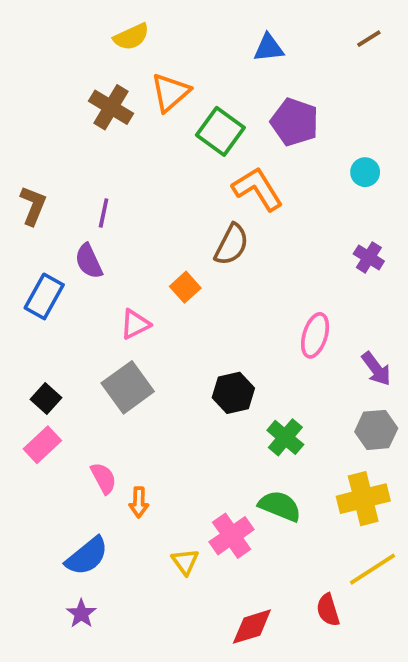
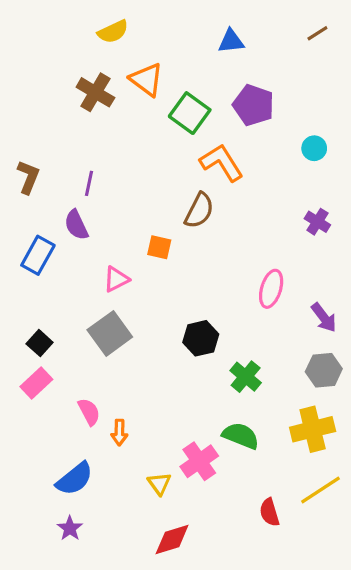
orange triangle: (170, 92) -> (147, 80), turned -42
orange square: (185, 287) -> (159, 247), turned -35
red semicircle: (328, 610) -> (269, 512), moved
red diamond: (252, 627) -> (172, 539), moved

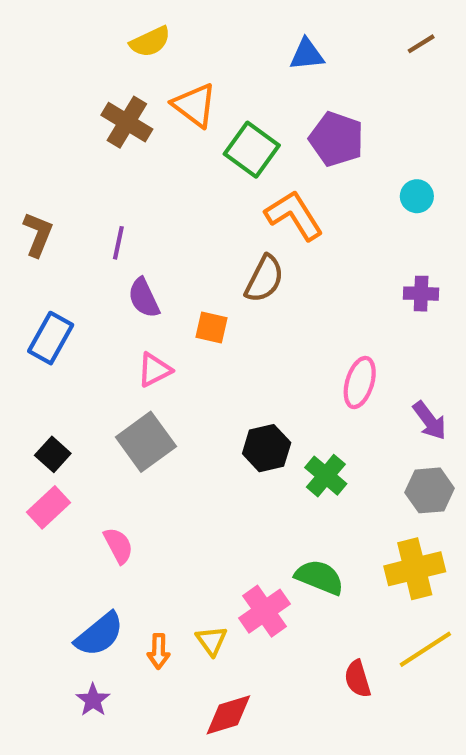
purple cross: (317, 222) -> (421, 294), turned -30
purple semicircle: (76, 225) -> (144, 298), moved
green cross: (246, 377) -> (326, 476), moved
orange arrow: (119, 432) -> (159, 651), moved

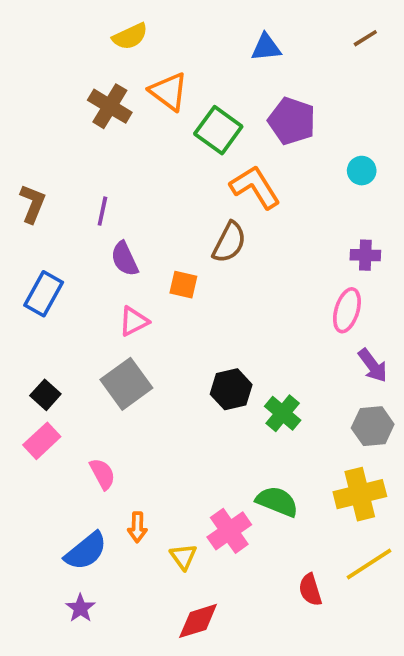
pink ellipse: (360, 382) -> (347, 310), moved
orange arrow: (159, 651) -> (137, 527), moved

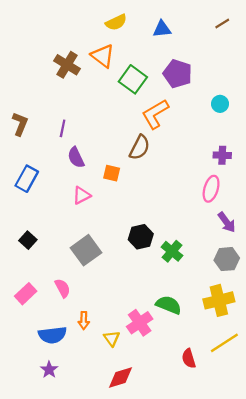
yellow semicircle: (130, 36) -> (116, 22), moved
orange L-shape: (255, 187) -> (155, 114), turned -88
gray square: (126, 384) -> (86, 250), moved
pink rectangle: (42, 441) -> (26, 294), moved
blue semicircle: (86, 551) -> (52, 335), turned 32

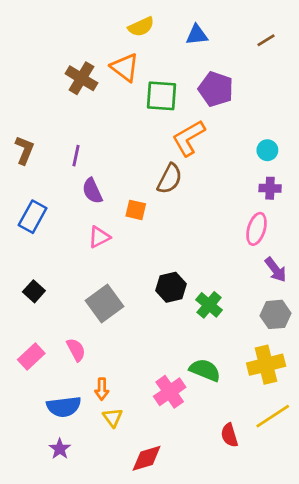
brown line: (222, 23) -> (266, 40), moved
green square: (133, 79) -> (162, 96), turned -32
cyan circle: (220, 104) -> (267, 150), moved
yellow triangle: (112, 338) -> (113, 418), moved

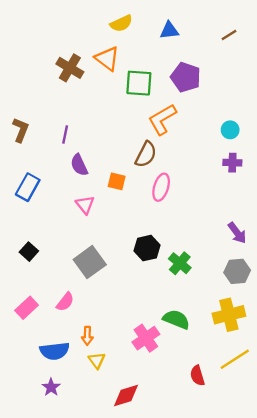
pink ellipse: (257, 229) -> (161, 187), moved
pink triangle: (99, 237) -> (85, 205), turned -42
pink semicircle: (76, 350) -> (65, 302), turned 66

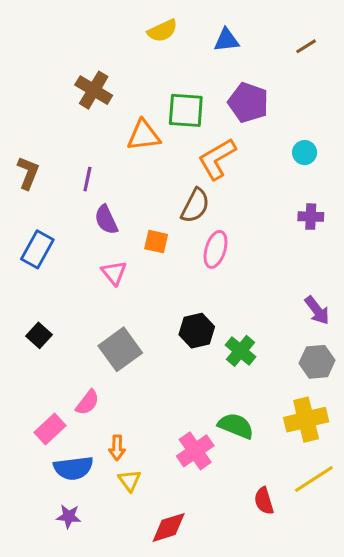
orange triangle: (107, 58) -> (144, 135), moved, turned -44
cyan circle: (230, 130) -> (305, 153), moved
pink rectangle: (27, 308) -> (50, 429), moved
purple star: (51, 387) -> (69, 516), turned -30

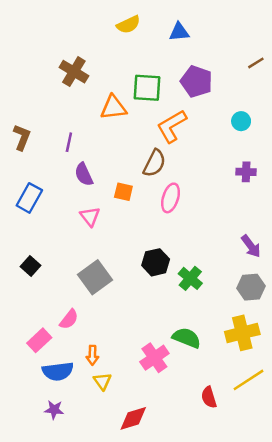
brown line: (306, 46) -> (256, 63), moved

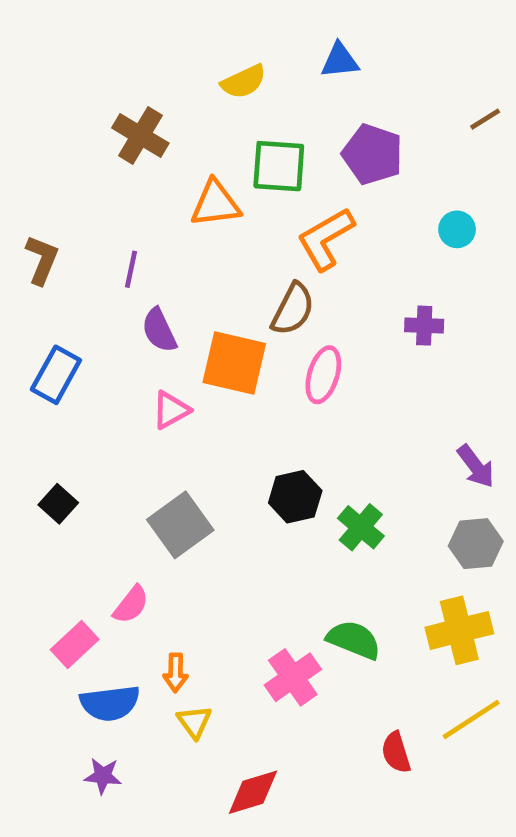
yellow semicircle: (128, 25) -> (244, 82), moved
purple cross: (246, 172) -> (424, 326), moved
orange square: (123, 192) -> (234, 363), size x1.8
pink triangle: (90, 216) -> (171, 410), turned 40

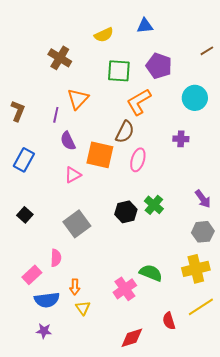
orange triangle: (215, 204) -> (78, 99), moved, turned -40
cyan circle: (457, 229) -> (195, 98), size x1.6
green cross: (361, 527) -> (154, 205), moved
pink semicircle: (131, 605) -> (56, 258), turned -36
red diamond: (253, 792) -> (132, 338), moved

